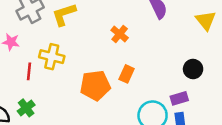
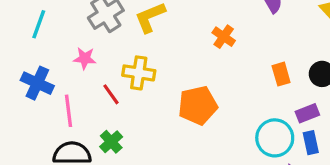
red line: (29, 71) -> (111, 94), turned -36
orange rectangle: (127, 74) -> (281, 74), moved, turned -36

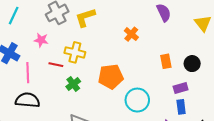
red line: (111, 94) -> (56, 65), turned -48
cyan circle: (275, 138) -> (137, 100), moved
green cross: (111, 142) -> (73, 84), moved

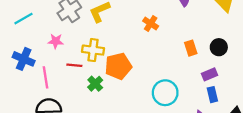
cyan line: (14, 16) -> (23, 19), turned 42
orange pentagon: (111, 77) -> (118, 66), moved

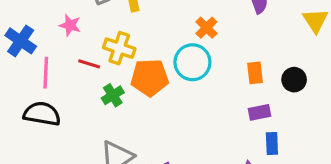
purple rectangle: (210, 74) -> (260, 112), moved
cyan circle: (165, 93) -> (192, 62), moved

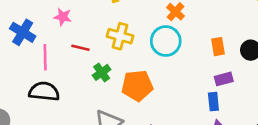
yellow cross: (119, 48) -> (120, 36), moved
orange pentagon: (150, 77) -> (137, 86), moved
blue rectangle: (272, 143) -> (213, 102), moved

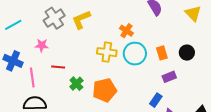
yellow cross: (120, 36) -> (107, 52), moved
cyan circle: (166, 41) -> (135, 54), moved
blue rectangle: (213, 102) -> (156, 100), moved, turned 48

